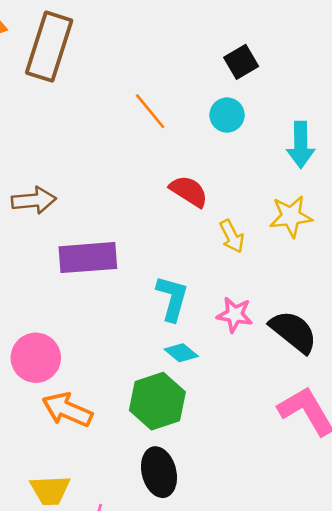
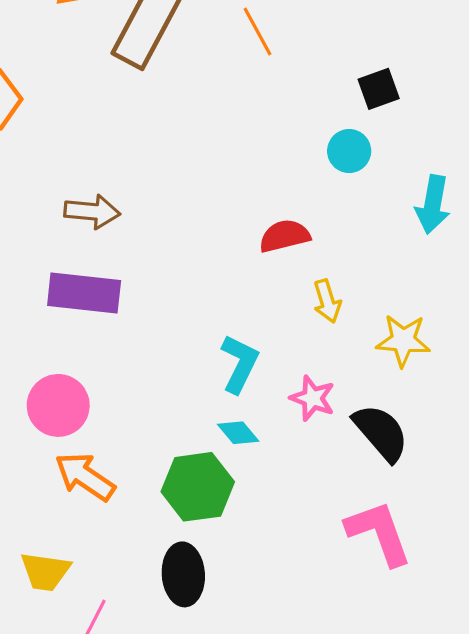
orange line: (150, 111) -> (257, 31), moved
red semicircle: (189, 191) -> (285, 236), turned -57
yellow star: (291, 216) -> (403, 340), moved
purple rectangle: (88, 258) -> (84, 293), moved

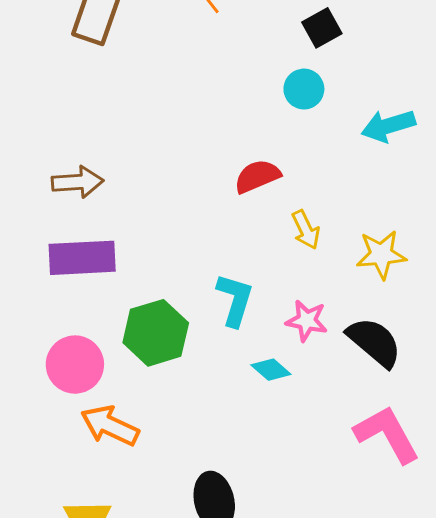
cyan arrow: (433, 205) -> (388, 126), turned 72
cyan diamond: (238, 433) -> (271, 370), moved
green hexagon: (198, 487) -> (156, 333), moved

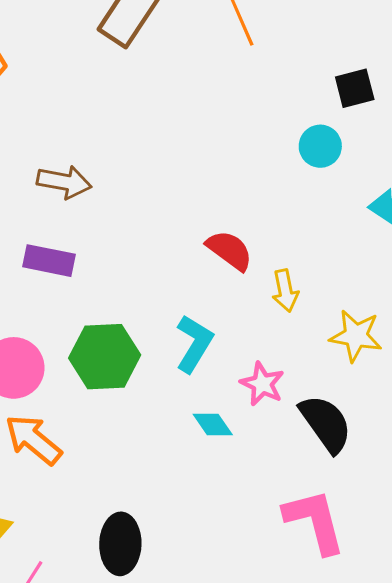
red semicircle: (257, 176) -> (230, 250), moved, turned 45
purple rectangle: (82, 258) -> (49, 261), size x0.7

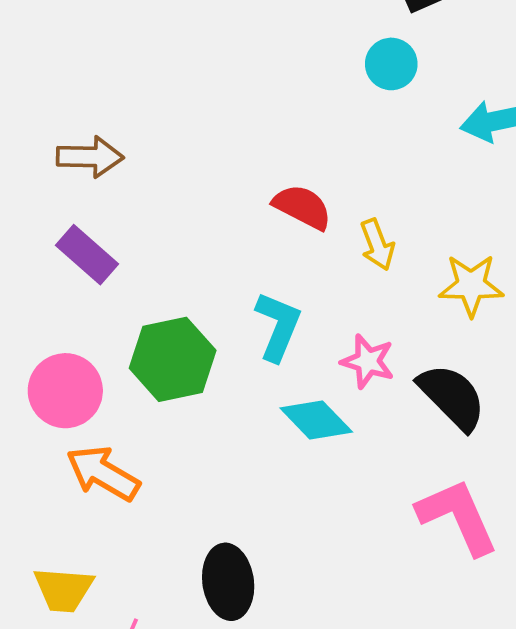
purple rectangle: (49, 261) -> (87, 255), turned 39
cyan diamond: (213, 425) -> (316, 420), size x1.4

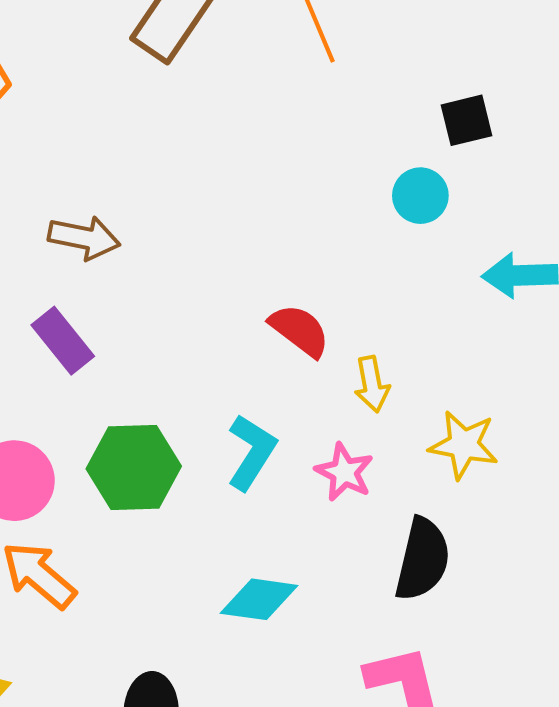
pink star: (368, 361) -> (344, 472), moved
black semicircle: (452, 397) -> (423, 559), turned 48
cyan diamond: (316, 420) -> (259, 599), moved, turned -48

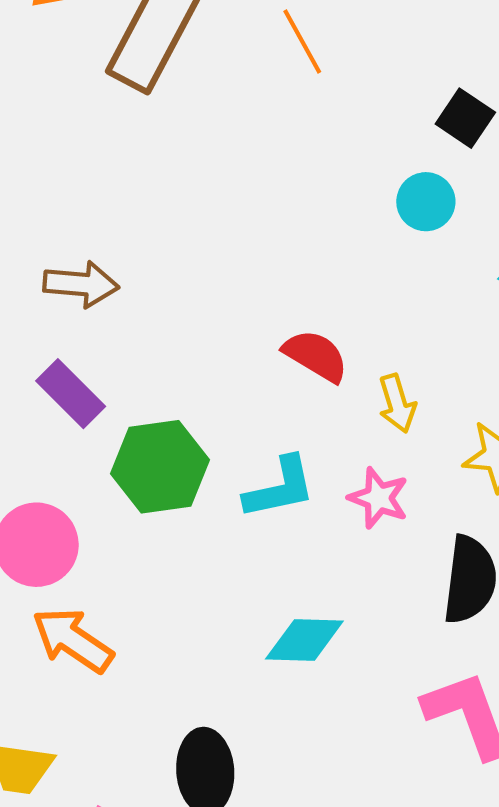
black square: (467, 120) -> (465, 118), turned -36
cyan L-shape: (251, 452) -> (280, 488), turned 52
green hexagon: (134, 467) -> (160, 467), moved

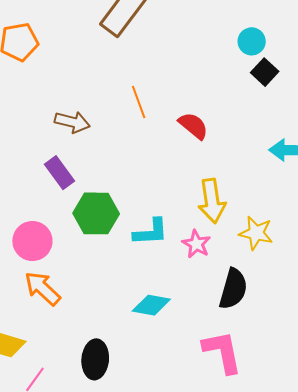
orange line: (302, 42) -> (139, 102), moved
cyan circle: (426, 202) -> (252, 41), moved
red semicircle: (316, 356) -> (193, 126), moved
yellow arrow: (397, 403) -> (212, 201), size x1.6

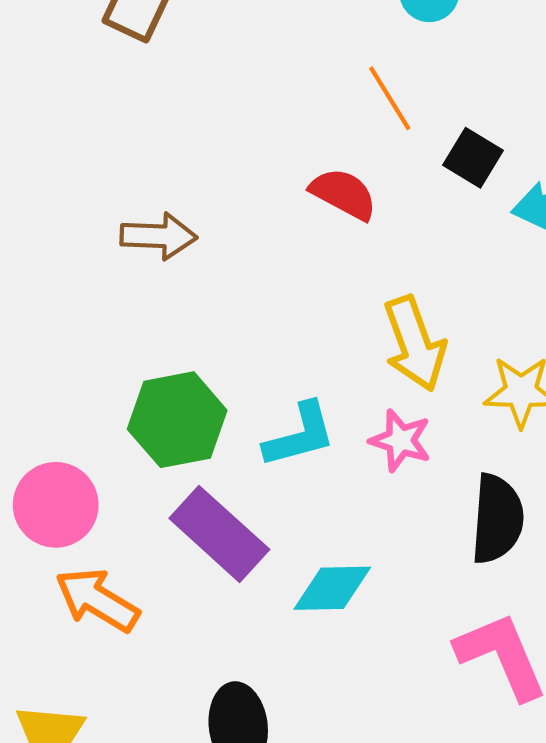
black square: (265, 72) -> (473, 158), moved
orange line: (139, 102) -> (390, 98), moved
brown arrow: (72, 122) -> (159, 236), moved
purple rectangle: (59, 173) -> (219, 534), moved, size x1.4

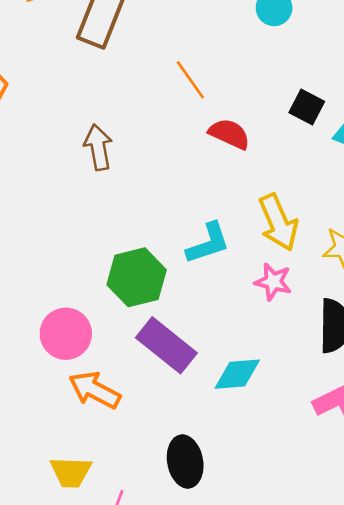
orange line: (390, 98) -> (190, 80), moved
brown arrow: (159, 236) -> (98, 147), moved, turned -99
cyan L-shape: (300, 435) -> (208, 243), moved

